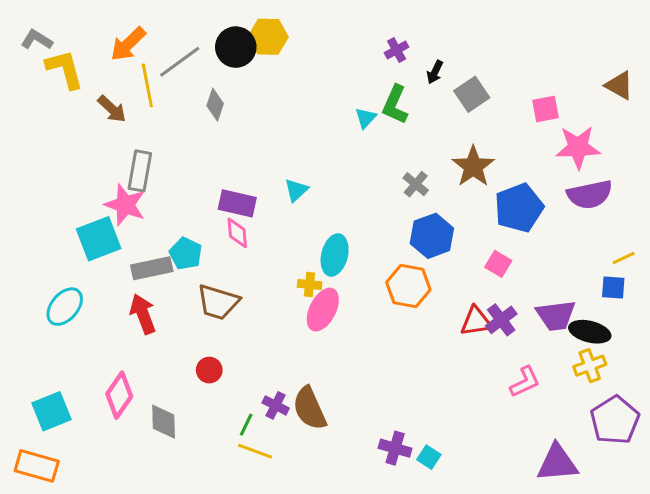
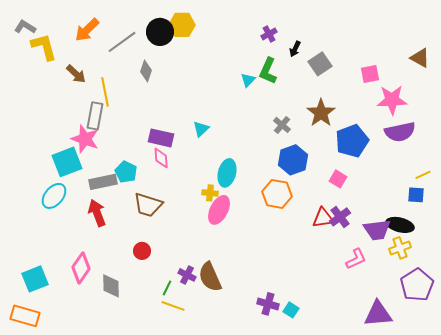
yellow line: (147, 85) -> (105, 92), moved
cyan ellipse: (65, 307) -> (54, 196), moved
purple trapezoid: (556, 315) -> (377, 230), moved

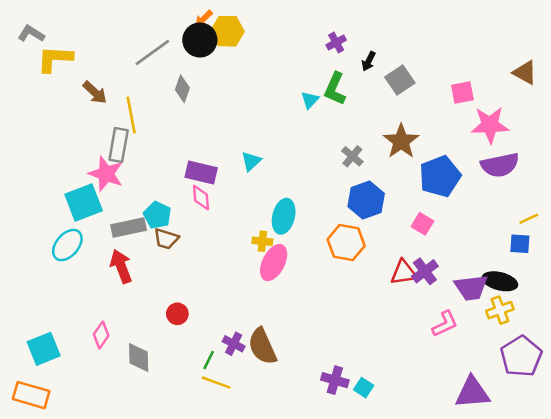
orange arrow: (87, 30) -> (204, 19), moved, size x0.6
yellow L-shape: (44, 47) -> (55, 59), turned -72
brown trapezoid: (148, 205) -> (166, 239), moved, size x0.7
pink diamond: (81, 268) -> (101, 335), size x0.7

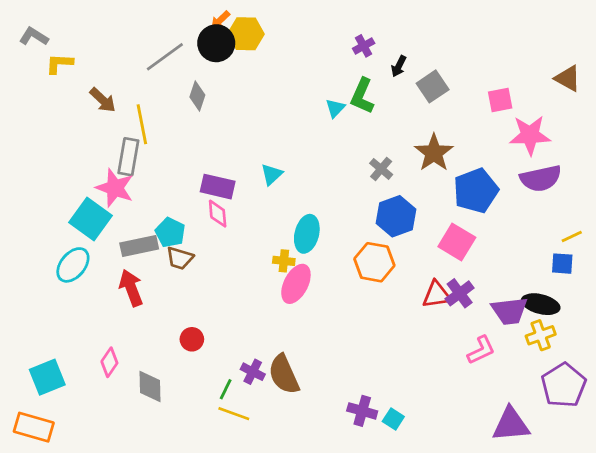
yellow L-shape: (55, 59) -> (59, 63), size x0.7
cyan square: (84, 203) -> (90, 219), turned -33
pink square: (422, 224) -> (457, 242), size x1.5

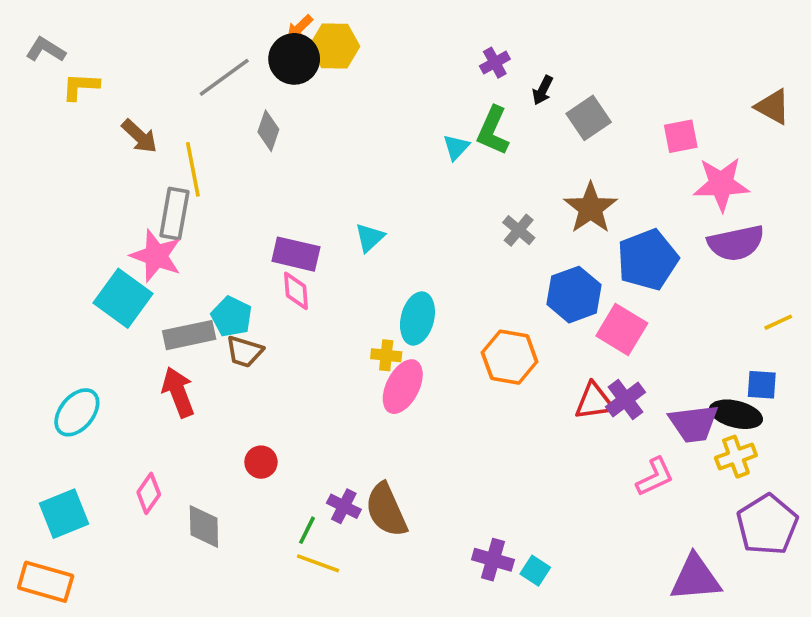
blue hexagon: (396, 216) -> (574, 295), moved
blue square: (562, 264) -> (762, 385), moved
cyan ellipse: (73, 265) -> (77, 412), moved

